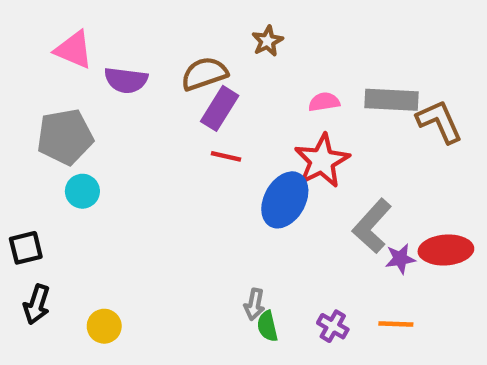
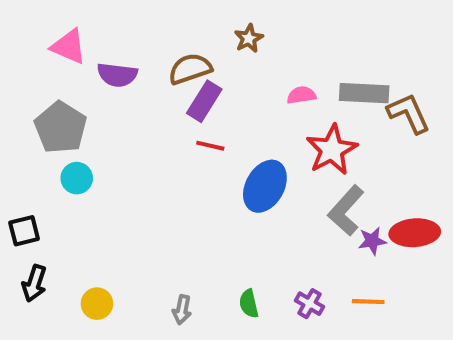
gray pentagon: (65, 137) -> (61, 127), turned -30
red star: (322, 161) -> (332, 150), moved
gray arrow: (254, 304) -> (182, 310), moved

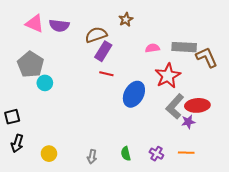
purple semicircle: (117, 75) -> (59, 26), moved
cyan circle: (77, 178) -> (45, 83), moved
red ellipse: (415, 233) -> (197, 105), moved

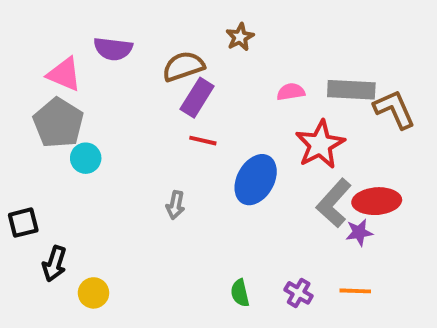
pink triangle: (35, 24) -> (64, 74), moved
black arrow: (17, 143) -> (54, 264), moved
gray arrow: (92, 157) -> (176, 205), moved

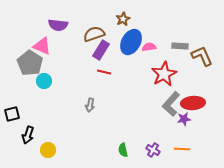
pink triangle: (64, 74) -> (42, 46), moved
gray rectangle: (351, 90) -> (180, 46), size x0.7
blue ellipse: (256, 180) -> (131, 42), moved

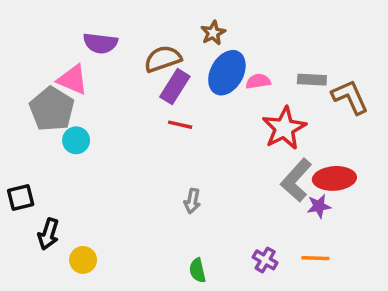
gray arrow: (90, 105) -> (192, 201), moved
green semicircle: (123, 150) -> (197, 270), moved

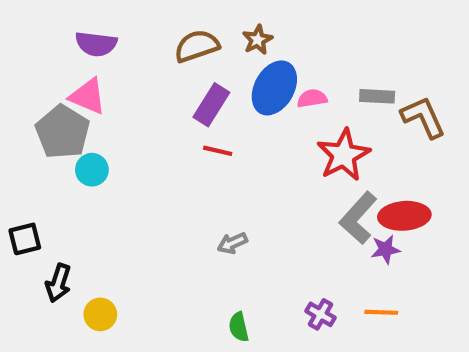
purple semicircle: (100, 43) -> (96, 44), moved
brown semicircle: (163, 59) -> (197, 46), moved
gray arrow: (192, 201) -> (232, 243), turned 55

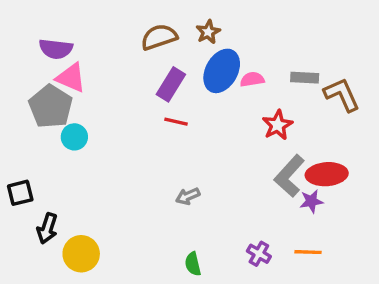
purple semicircle: (96, 44) -> (56, 49), moved
red star: (344, 155) -> (278, 125), size x0.7
yellow circle: (100, 314) -> (81, 254), size x1.4

